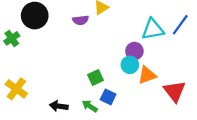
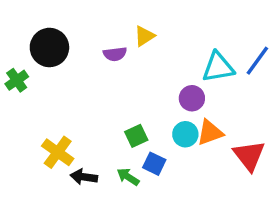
cyan circle: (130, 65) -> (185, 134), moved
yellow cross: (16, 89) -> (58, 152), moved

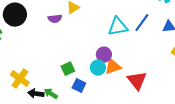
purple circle: (192, 98) -> (104, 55), moved
green arrow: (128, 177) -> (51, 94), moved

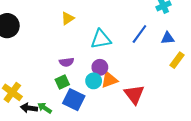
purple semicircle: (55, 19) -> (67, 62), moved
cyan triangle: (118, 27) -> (101, 39), moved
blue square: (79, 86) -> (74, 100), size x1.5

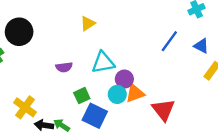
blue triangle: (168, 38) -> (201, 46), turned 32
cyan triangle: (101, 39) -> (103, 62), moved
purple semicircle: (67, 62) -> (64, 67), moved

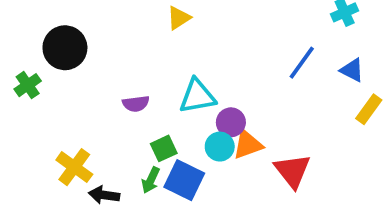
yellow triangle: (88, 23) -> (179, 18), moved
green arrow: (62, 125) -> (151, 180), moved, turned -98

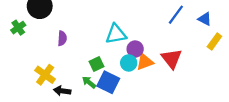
purple semicircle: (136, 104) -> (62, 38), moved, turned -80
red triangle: (292, 171) -> (172, 59), moved
green arrow: (151, 180) -> (89, 82), turned 104

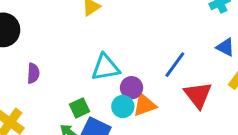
blue line: (176, 15) -> (175, 65), moved
red triangle: (172, 59) -> (198, 95), moved

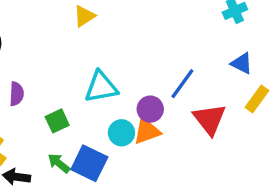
purple circle: (132, 88) -> (150, 109), moved
green square: (79, 108) -> (57, 121), moved

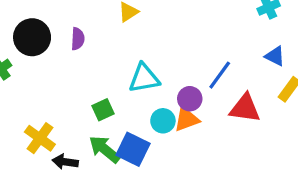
purple semicircle: (17, 94) -> (78, 39), moved
red triangle: (210, 119) -> (245, 108), turned -44
green arrow: (59, 163) -> (105, 149), size x1.5

